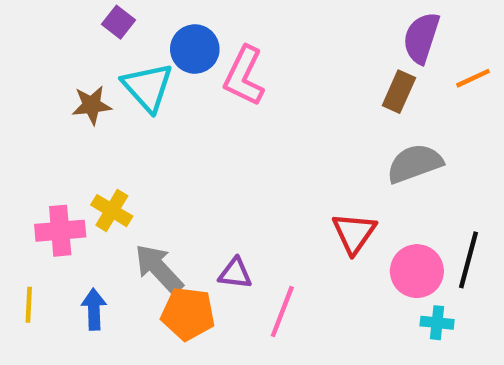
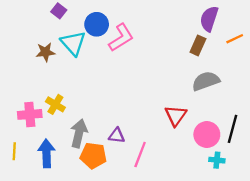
pink L-shape: (244, 76) -> (121, 38), turned -148
gray arrow: (159, 269) -> (79, 133), turned 56
blue arrow: (94, 309) -> (47, 153), size x1.4

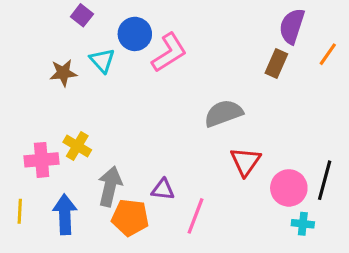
orange line: (235, 39) -> (328, 54), turned -30
cyan triangle: (73, 43) -> (102, 60), size x0.7
gray semicircle: (206, 81) -> (223, 113), moved

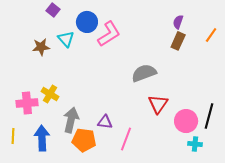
purple semicircle: (292, 26) -> (178, 22), moved, size x0.6

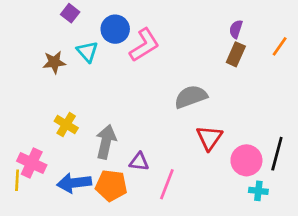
pink cross: (27, 103) -> (32, 163), moved, turned 30
gray arrow: (71, 120) -> (106, 142), moved
blue arrow: (42, 138) -> (74, 183), moved, turned -95

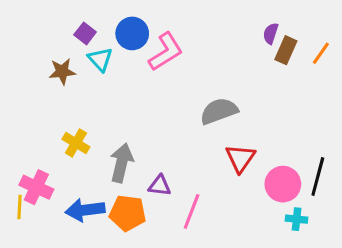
purple square: (70, 13) -> (85, 33), moved
brown rectangle: (236, 54) -> (286, 50), moved

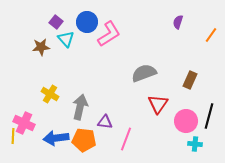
brown rectangle: (286, 50) -> (190, 80), moved

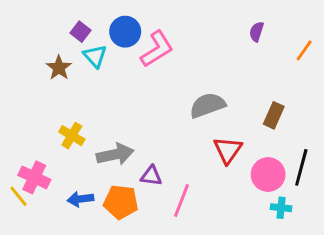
brown star: (41, 47) -> (59, 68), turned -30
gray arrow: (80, 107) -> (115, 154), turned 65
yellow line: (13, 136) -> (18, 196), turned -42
blue arrow: (56, 138) -> (80, 199), size x0.7

